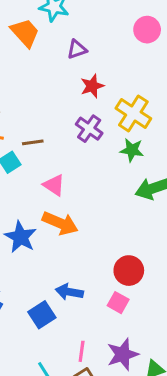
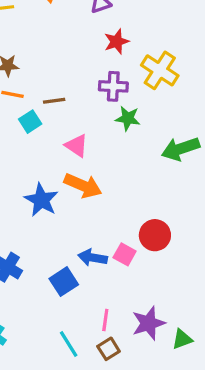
purple cross: (89, 129) -> (113, 86), turned -32
green star: (132, 150) -> (128, 118), moved
pink square: (118, 303) -> (125, 254), moved

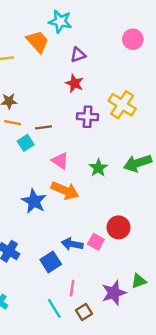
red star: (117, 42) -> (74, 83), moved, turned -30
green star: (128, 118) -> (98, 168), moved, turned 30
pink line: (105, 320) -> (72, 288), moved
green triangle: (182, 339) -> (139, 281), moved

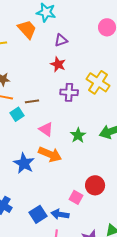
blue arrow: (72, 244) -> (60, 214), moved

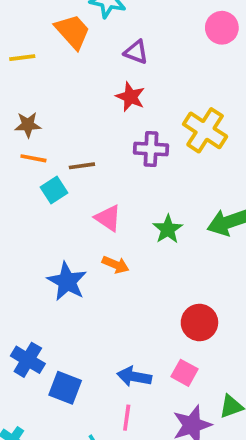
purple triangle: (61, 40) -> (136, 52), turned 40
orange arrow: (50, 154) -> (116, 265), size x0.6
pink square: (76, 197) -> (185, 373), moved
blue square: (38, 214) -> (65, 388), moved, turned -36

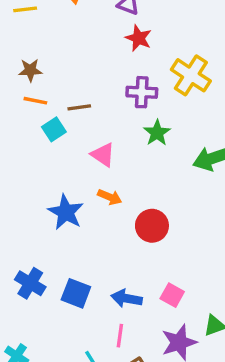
red star: (130, 97) -> (138, 38), moved
green star: (168, 229) -> (157, 133), moved
red circle: (199, 322) -> (152, 226), moved
blue square: (65, 388) -> (76, 293), moved

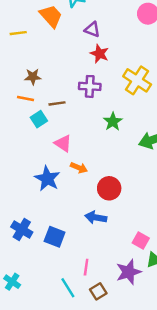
brown star: (30, 70) -> (33, 77), moved
purple cross: (142, 92) -> (90, 86), moved
pink triangle: (103, 155) -> (63, 143), moved
pink square: (172, 295) -> (141, 240), moved
blue arrow: (127, 298) -> (96, 217), moved

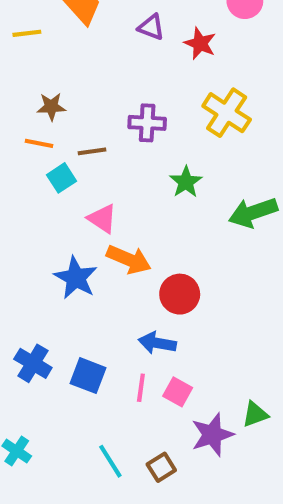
red star: (99, 54) -> (200, 43), moved
orange arrow: (79, 168) -> (129, 259), size x1.5
pink square: (141, 240) -> (178, 392), moved
pink line: (86, 267) -> (141, 388), moved

